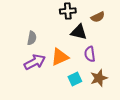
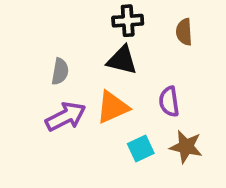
brown semicircle: (98, 17) -> (184, 32), turned 112
black triangle: (79, 32) -> (122, 60), moved
brown star: (99, 78) -> (186, 147), turned 30

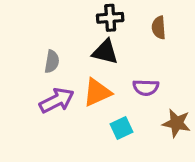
purple semicircle: (169, 102) -> (146, 87), turned -80
brown star: (186, 147) -> (177, 123), moved

